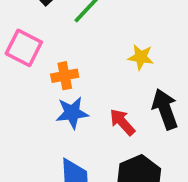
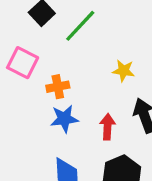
red arrow: (122, 122) -> (107, 127), turned 45

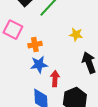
red arrow: (107, 127) -> (55, 79), moved

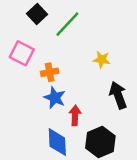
blue star: (39, 65) -> (55, 98), turned 30

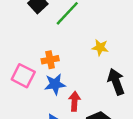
pink square: (22, 53) -> (23, 76), moved
blue star: (55, 98) -> (55, 84), turned -30

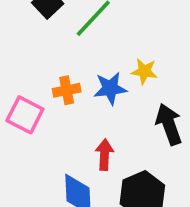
blue star: (55, 84) -> (110, 88), moved

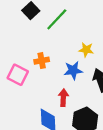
blue star: (110, 88) -> (73, 70), moved

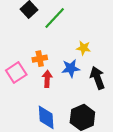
pink square: (18, 75) -> (16, 72), turned 30
red arrow: (63, 98) -> (47, 79), moved

